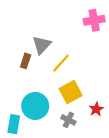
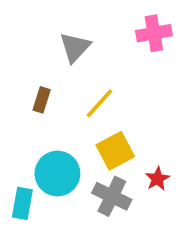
gray triangle: (42, 45) -> (75, 47), moved
gray cross: (68, 120) -> (112, 196), size x1.5

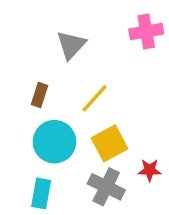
cyan circle: (57, 174) -> (54, 142), moved
red star: (157, 179) -> (150, 170), turned 30
cyan rectangle: (22, 203) -> (41, 193), moved

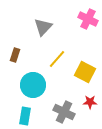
pink cross: (146, 32) -> (88, 19), turned 36
brown rectangle: (39, 95) -> (15, 55), moved
yellow square: (110, 143) -> (85, 72), moved, turned -35

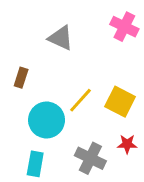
gray triangle: (43, 27) -> (61, 38), turned -48
yellow line: (57, 59) -> (80, 100), moved

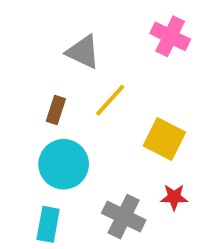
brown rectangle: (21, 78) -> (56, 110), moved
yellow line: (80, 100) -> (110, 100), moved

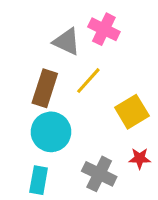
pink cross: (170, 36) -> (104, 29), moved
brown rectangle: (56, 110) -> (45, 88), size x1.6
yellow square: (164, 139) -> (132, 112), turned 32

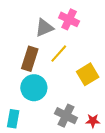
gray triangle: (67, 42) -> (44, 28), turned -48
red star: (140, 158) -> (93, 121), moved
cyan rectangle: (39, 180) -> (13, 119), moved

